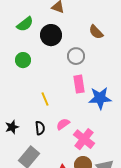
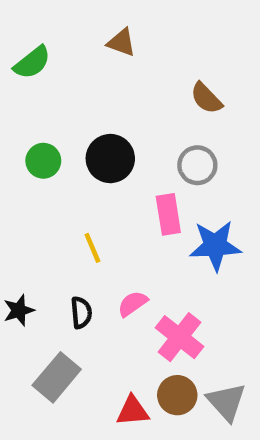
green semicircle: (25, 24) -> (32, 63), moved
black circle: (51, 35) -> (110, 159), moved
gray circle: (76, 56) -> (197, 165), moved

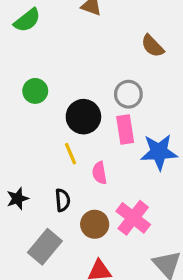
black circle: (110, 159) -> (83, 117), moved
gray circle: (197, 165) -> (128, 94), moved
pink semicircle: (133, 304) -> (99, 173), moved, turned -65
brown circle: (177, 395) -> (95, 224), moved

